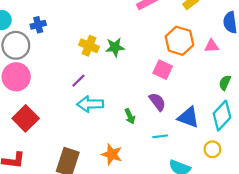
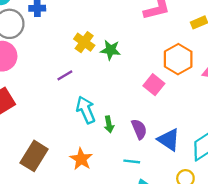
purple semicircle: (157, 102) -> (139, 129), moved
cyan arrow: (90, 104) -> (86, 110), moved, turned 55
cyan line: (160, 136) -> (132, 161), moved

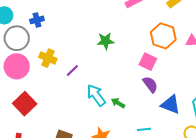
yellow cross: (84, 42) -> (48, 58), moved
green arrow: (109, 124) -> (118, 103), turned 144
purple semicircle: (139, 129) -> (150, 84), moved

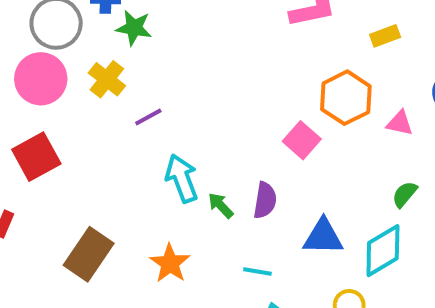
green star: (105, 41) -> (134, 28), moved
purple semicircle: (150, 84) -> (265, 200), moved, turned 30
blue triangle: (170, 104) -> (323, 237), turned -35

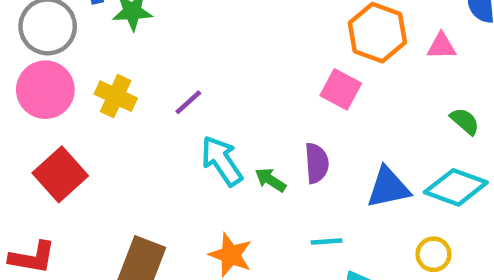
yellow cross: (107, 79) -> (116, 96), moved
purple line: (148, 117) -> (188, 102), moved
green semicircle: (405, 194) -> (465, 121), turned 104
cyan diamond: (383, 251) -> (456, 187), turned 64

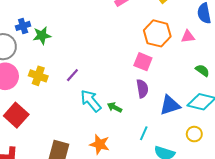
purple semicircle: (317, 163) -> (142, 89), moved
cyan line: (327, 241) -> (144, 133), turned -56

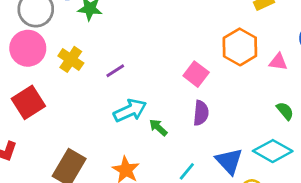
pink square: (143, 62) -> (196, 74), moved
cyan arrow: (91, 101) -> (130, 111), turned 90
blue triangle: (170, 105) -> (229, 161), moved, turned 50

